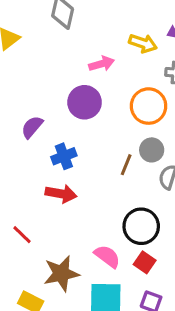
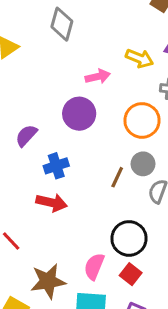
pink semicircle: (107, 256) -> (94, 266), turned -108

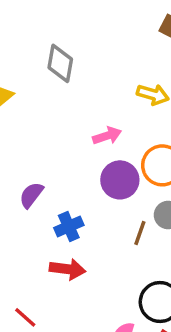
pink arrow: (98, 77) -> (107, 136), moved
purple circle: (79, 114) -> (120, 180), moved

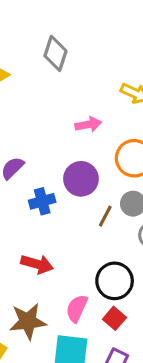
purple circle: (120, 180) -> (81, 179), moved
red arrow: (67, 269) -> (37, 264), moved

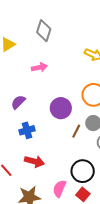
pink arrow: (88, 124) -> (39, 67), moved
blue cross: (42, 201) -> (27, 130), moved

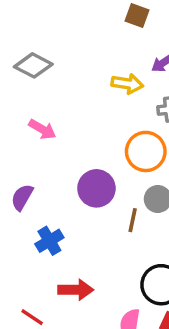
gray diamond: (44, 31) -> (33, 65), turned -65
pink arrow: (39, 67) -> (42, 129), turned 56

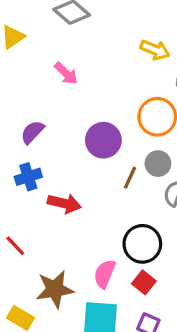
blue cross: (49, 241) -> (28, 177), moved
red arrow: (76, 290) -> (64, 203), moved

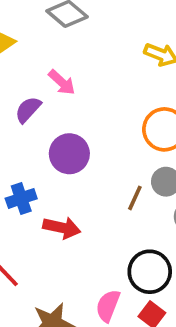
purple semicircle: (32, 132) -> (28, 110), moved
purple circle: (103, 140) -> (69, 154), moved

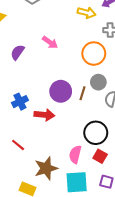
pink arrow: (62, 82) -> (50, 42), moved
purple circle: (69, 154) -> (61, 91), moved

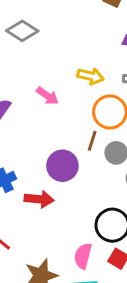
yellow arrow: (87, 13) -> (91, 76), moved
brown line: (82, 93) -> (92, 141), moved

